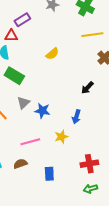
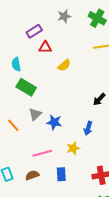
red triangle: (11, 36) -> (45, 47), moved
blue rectangle: (49, 174) -> (61, 174), moved

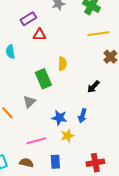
yellow semicircle: (64, 65) -> (62, 64), moved, turned -48
green rectangle: (26, 87) -> (43, 79), moved, turned 36
blue star: (54, 122) -> (59, 118), moved
brown semicircle: (32, 175) -> (26, 163), turned 32

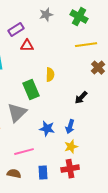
gray triangle: (29, 102) -> (17, 113), size x1.5
yellow star: (67, 136) -> (71, 147), moved
red cross: (95, 163) -> (70, 169), moved

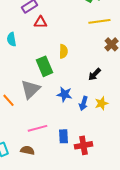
blue star: (47, 129) -> (64, 94), moved
yellow star: (71, 147) -> (101, 103), moved
blue rectangle: (43, 173) -> (63, 136), moved

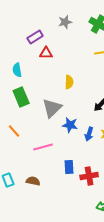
green rectangle: (44, 66) -> (21, 97), moved
gray triangle: (30, 89) -> (52, 108), moved
pink line: (37, 128) -> (43, 147), moved

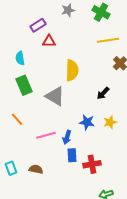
yellow semicircle: (69, 82) -> (72, 70), size x1.5
gray triangle: (52, 108) -> (55, 96), turned -45
blue star: (70, 125) -> (87, 122), moved
blue arrow: (89, 134) -> (67, 137), moved

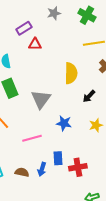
yellow semicircle: (72, 70) -> (71, 73), moved
gray triangle: (55, 96) -> (41, 99), turned 35
blue star: (87, 122) -> (64, 123), moved
blue arrow: (67, 137) -> (42, 169), moved

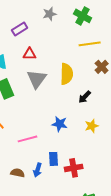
red triangle: (35, 44) -> (30, 54), moved
gray triangle: (41, 99) -> (37, 79), moved

